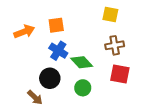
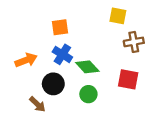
orange arrow: (24, 32) -> (26, 60), moved
brown cross: (115, 45) -> (134, 42), moved

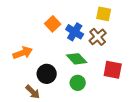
orange square: (60, 27) -> (53, 24), turned -35
brown cross: (134, 42) -> (98, 37), moved, turned -30
blue cross: (62, 54) -> (75, 32), moved

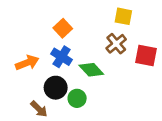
blue cross: (75, 32) -> (62, 57), moved
red square: (113, 70) -> (146, 56), moved
green circle: (78, 83) -> (77, 98), moved

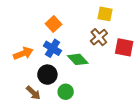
green circle: (77, 98) -> (66, 92), moved

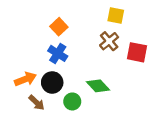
orange arrow: (23, 53) -> (25, 79), moved
green diamond: (78, 59) -> (98, 86), moved

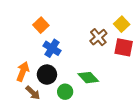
yellow square: (116, 16) -> (122, 24), moved, turned 35
orange square: (59, 27) -> (41, 25), moved
orange arrow: (25, 79) -> (23, 72), turned -48

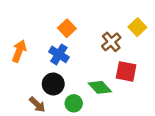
orange square: (41, 25) -> (67, 28), moved
red square: (124, 47) -> (126, 71), moved
orange arrow: (23, 72) -> (19, 51), moved

